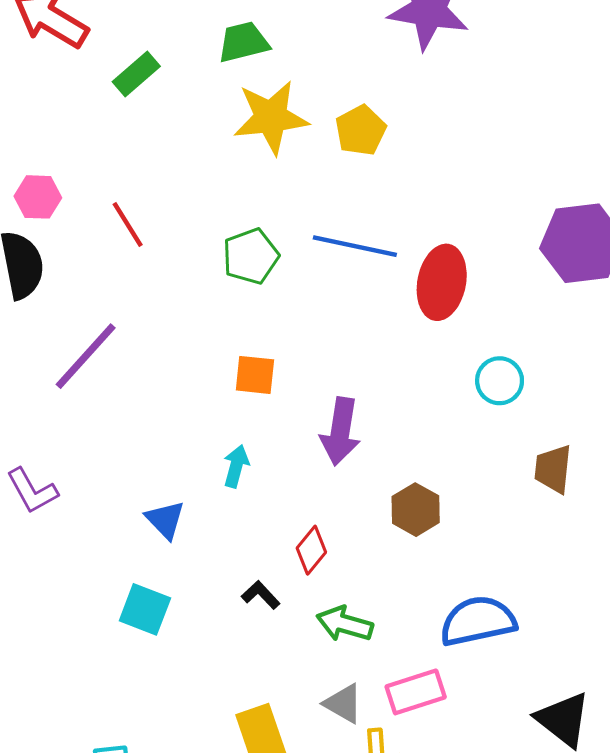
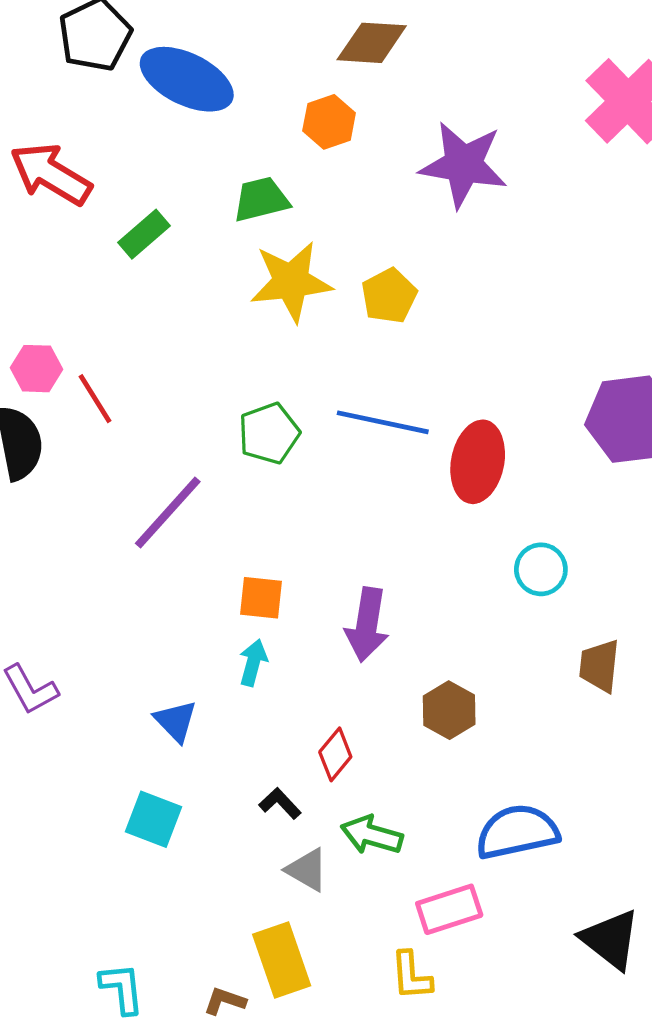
red line: (128, 224) -> (95, 399), moved
purple line: (86, 356) -> (168, 512), moved
orange square: (255, 375) -> (261, 598), moved
gray triangle: (343, 704) -> (307, 870), moved

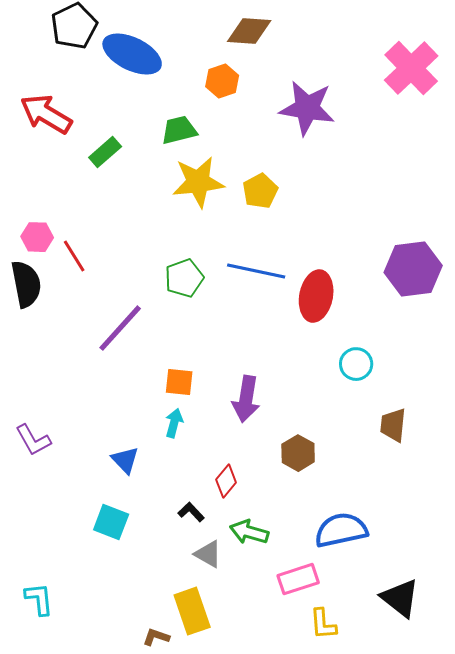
yellow L-shape: (411, 976) -> (323, 624), moved
cyan L-shape: (122, 988) -> (39, 599), moved

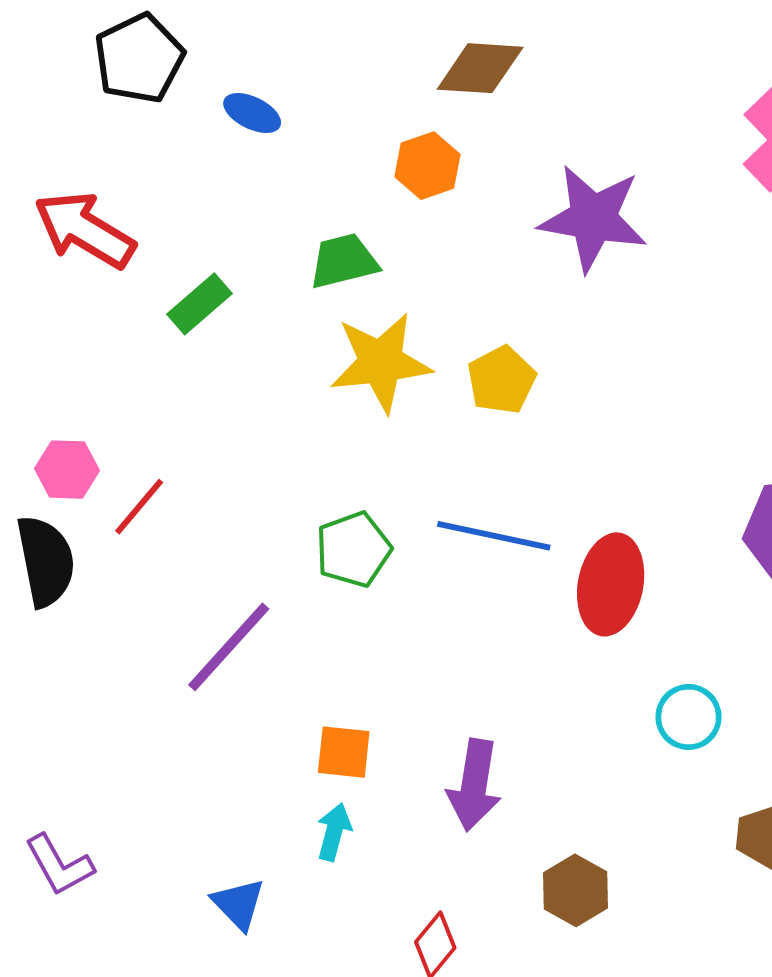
blue ellipse: (132, 54) -> (252, 113), size x0.5
red line: (74, 256) -> (139, 507), turned 72

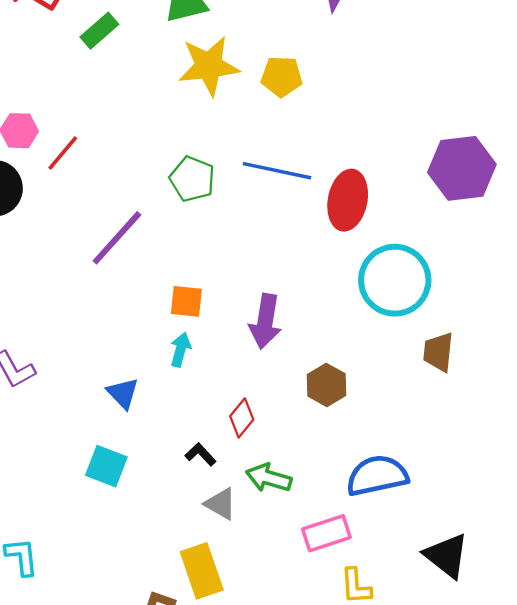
yellow pentagon: (501, 380) -> (282, 77), turned 30
green pentagon: (353, 549) -> (192, 179), turned -30
cyan circle: (689, 717) -> (395, 280), size x1.8

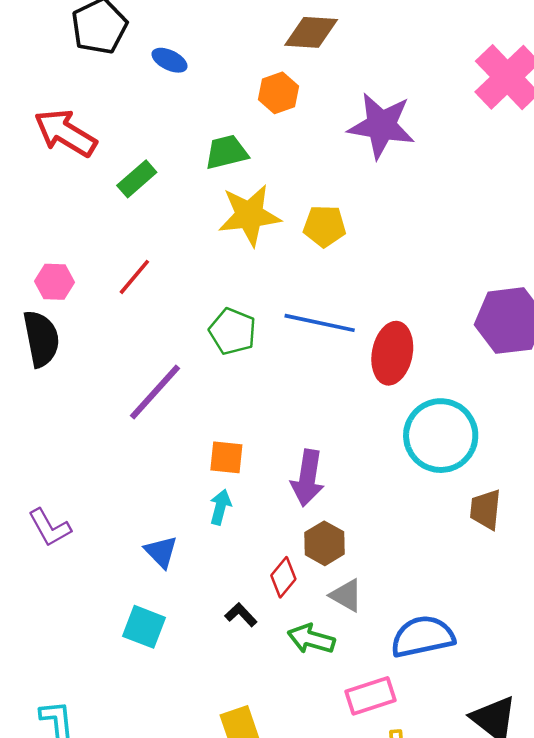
red line: (63, 153) -> (134, 277), moved
brown hexagon: (326, 385) -> (324, 543), moved
gray triangle: (221, 504) -> (346, 595), moved

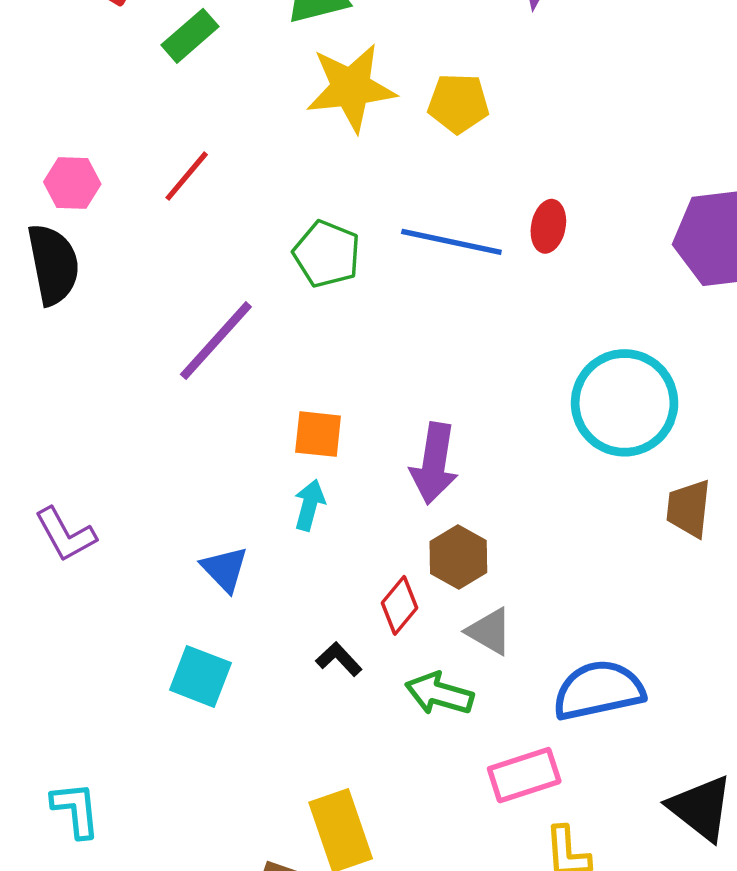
red ellipse: (392, 353) -> (548, 226), moved, size x0.6

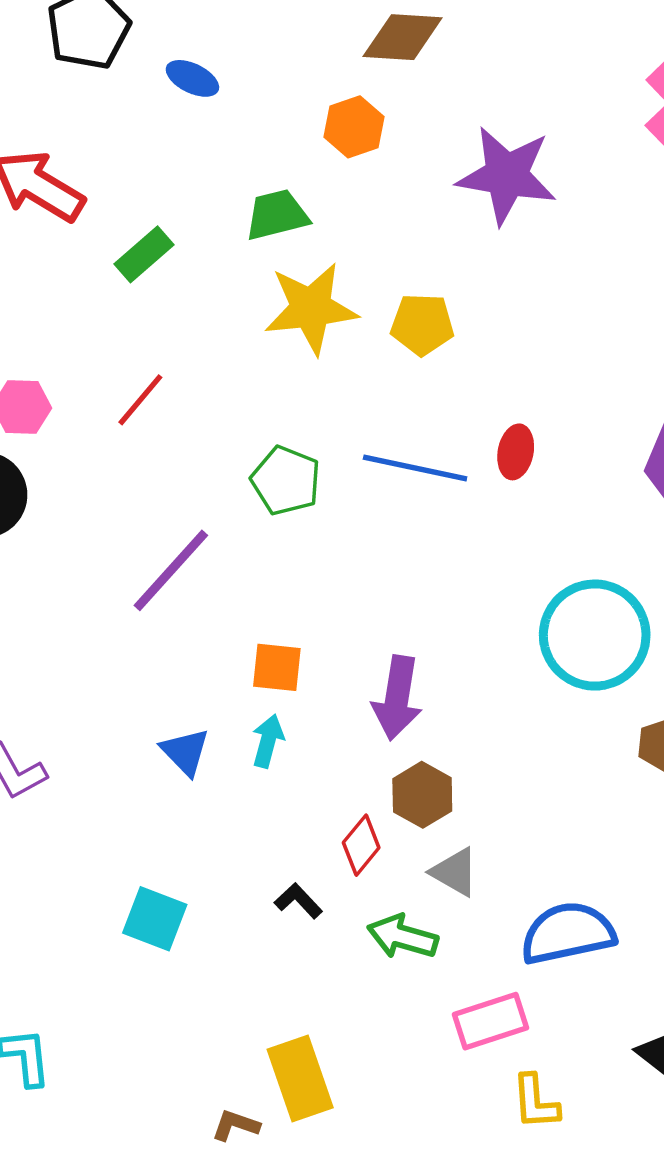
blue triangle: (225, 569) -> (185, 752), moved

